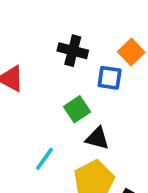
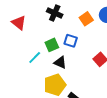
blue square: (110, 78) -> (71, 41), moved
cyan line: (44, 159) -> (35, 57), moved

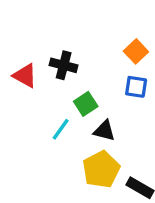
black cross: (55, 13) -> (64, 65), moved
blue square: (71, 41) -> (136, 87), moved

